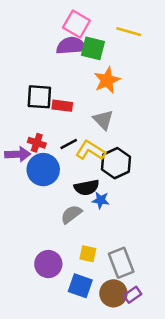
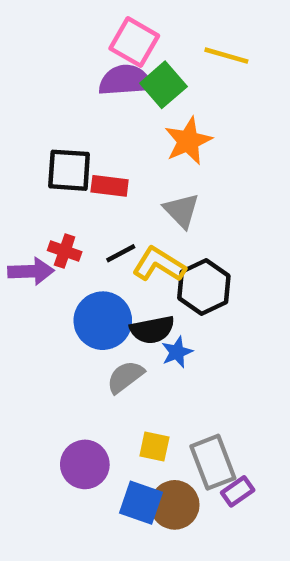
green square: (93, 48) -> (163, 85), turned 35
blue circle: (43, 170) -> (103, 321), moved
blue star: (101, 200) -> (177, 352), turned -30
brown circle: (113, 293) -> (175, 505), moved
purple rectangle: (133, 295) -> (238, 491), moved

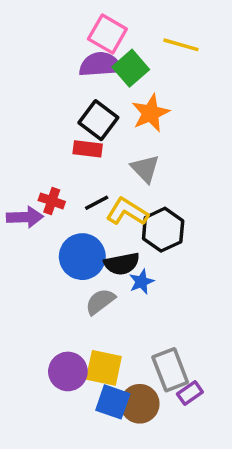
black square: (69, 170) -> (98, 120), moved, turned 33
yellow square: (154, 446) -> (104, 368), moved, size x1.5

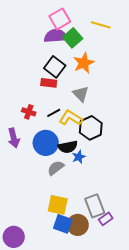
pink square: (107, 34) -> (60, 19), turned 30
purple arrow: (25, 217) -> (14, 138), moved, turned 78
purple circle: (68, 371) -> (14, 237), moved

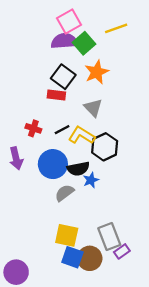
yellow line: (101, 25) -> (116, 28), turned -36

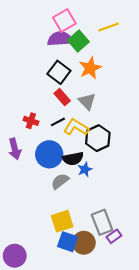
red rectangle: (56, 95) -> (62, 97), moved, turned 42
yellow square: (67, 235) -> (62, 221), turned -30

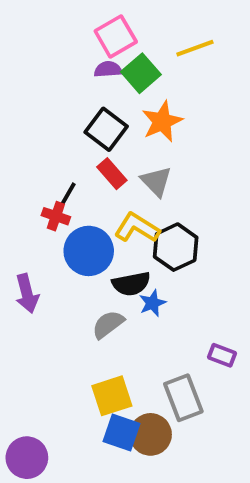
purple semicircle: (60, 39) -> (108, 69), size x0.6
black line: (58, 122) -> (67, 195), moved, turned -32
purple arrow: (15, 149) -> (27, 293), moved
blue circle: (49, 154) -> (89, 251), moved
purple rectangle: (114, 236) -> (222, 355), moved, turned 56

